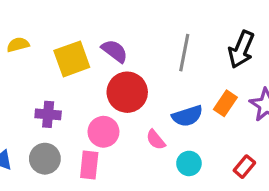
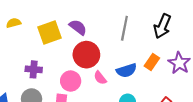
pink semicircle: (156, 140) -> (100, 78), moved

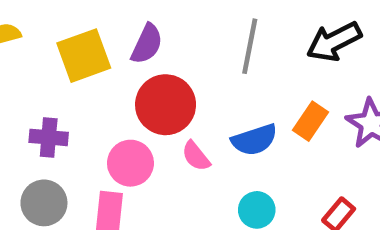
black arrow: (162, 26) -> (334, 42), turned 40
purple semicircle: (78, 27) -> (147, 44), turned 78

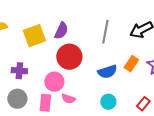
pink semicircle: (196, 156) -> (68, 99), moved, turned -32

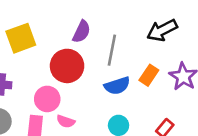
purple semicircle: (61, 31) -> (82, 32), moved
gray line: (105, 32) -> (112, 50), moved

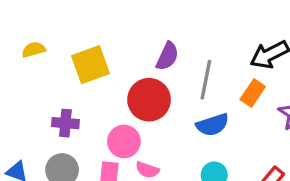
orange rectangle: (149, 75) -> (253, 93), moved

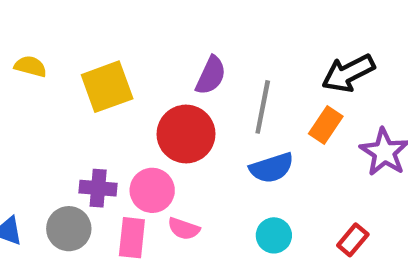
yellow semicircle: (34, 50) -> (30, 66), turned 30
purple cross: (65, 123) -> (98, 188), moved

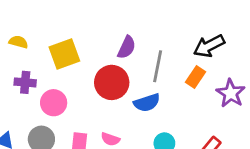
blue semicircle: (272, 168) -> (147, 103), moved
purple cross: (98, 188) -> (25, 82), moved
pink circle: (152, 190) -> (54, 103), moved

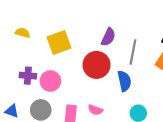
purple cross: (25, 82) -> (28, 76), moved
blue semicircle: (147, 103) -> (124, 81), turned -84

